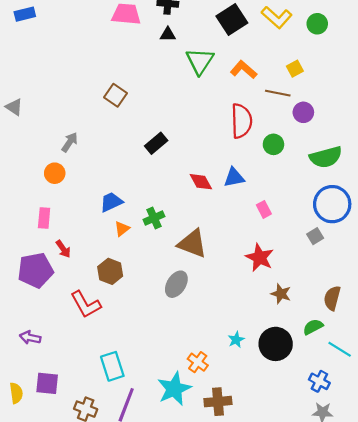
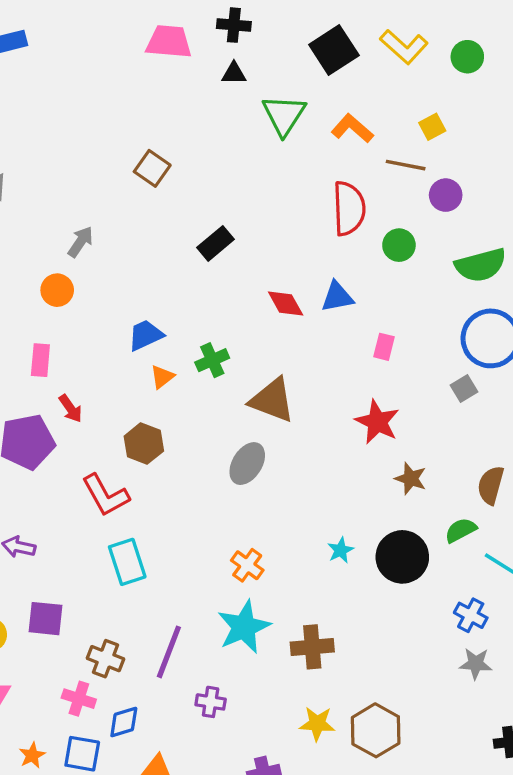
pink rectangle: (264, 209) -> (384, 347), turned 42
orange cross: (198, 362) -> (247, 565), moved
cyan rectangle: (112, 366) -> (127, 562), moved

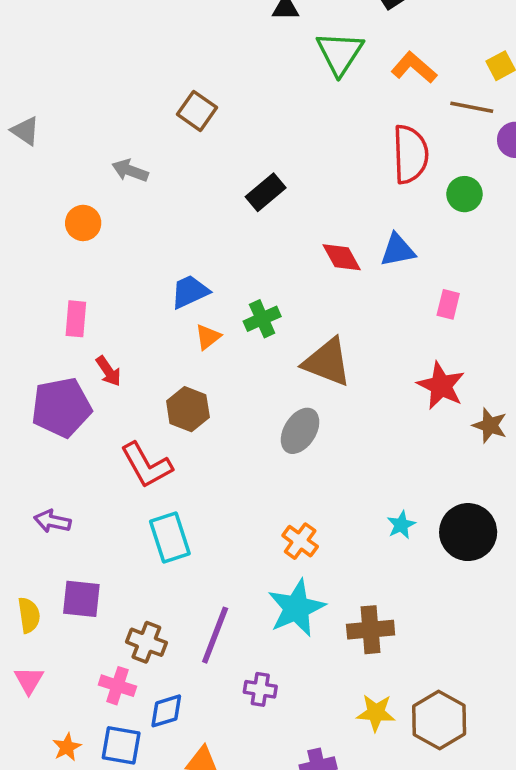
gray arrow: (80, 242) -> (130, 171), moved, turned -104
orange circle: (57, 290) -> (83, 223), moved
brown star: (411, 479) -> (490, 425), moved

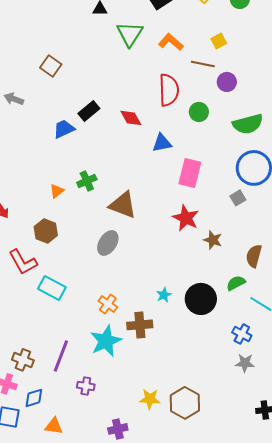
red diamond: (342, 257) -> (131, 118), moved
blue trapezoid: (190, 292) -> (64, 129), moved
pink rectangle: (448, 304) -> (190, 173), size x1.8
cyan rectangle: (170, 537) -> (52, 288), moved, turned -44
brown cross: (371, 630) -> (140, 325), moved

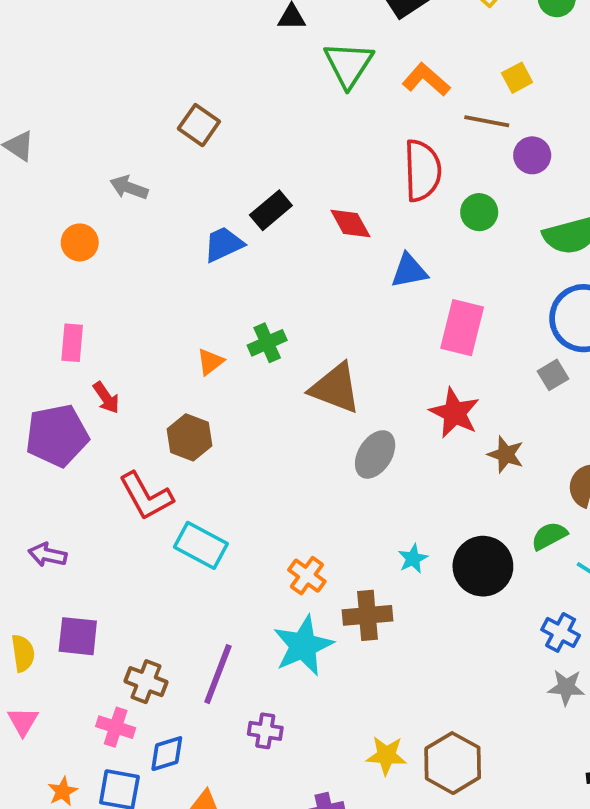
gray ellipse: (108, 243) -> (375, 454), moved

